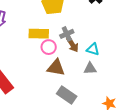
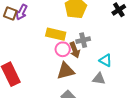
brown arrow: (72, 45) -> (75, 50), moved
brown triangle: (56, 68) -> (66, 71), turned -36

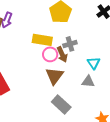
cyan triangle: (106, 60) -> (94, 63), turned 32
brown triangle: (66, 71) -> (54, 76), turned -36

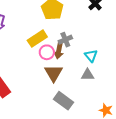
yellow rectangle: (42, 40) -> (37, 39), turned -36
brown arrow: (62, 54) -> (59, 51), turned 42

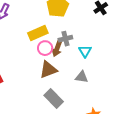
cyan triangle: (91, 56) -> (85, 51), moved
brown triangle: (54, 73) -> (48, 70), turned 30

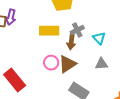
yellow rectangle: (38, 33) -> (49, 31), turned 36
pink circle: (45, 48) -> (51, 63), moved

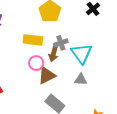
cyan triangle: (99, 38) -> (82, 54), size x1.6
pink circle: (51, 63) -> (36, 63), moved

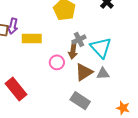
yellow rectangle: (33, 40) -> (32, 38), moved
brown triangle: (47, 75) -> (84, 72), moved

